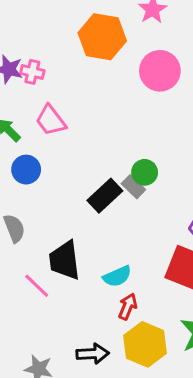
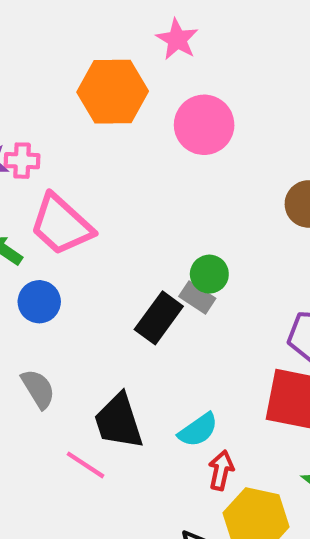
pink trapezoid: (51, 120) -> (61, 225), size x1.4

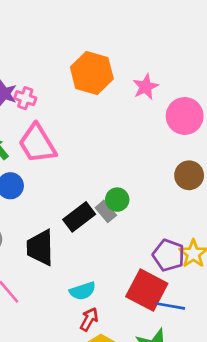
pink star: (177, 39) -> (146, 87), moved
pink circle: (204, 125) -> (185, 116), moved
black trapezoid: (119, 421) -> (40, 248), moved

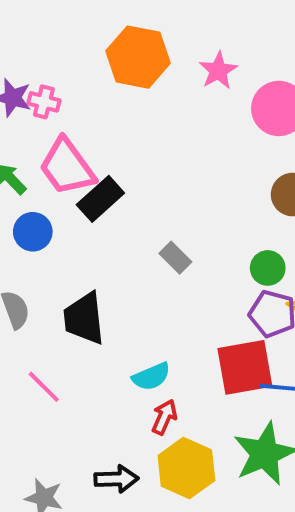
green circle: (117, 200) -> (268, 268), moved
black rectangle: (79, 217) -> (100, 199), moved
red square: (147, 290) -> (245, 367), turned -33

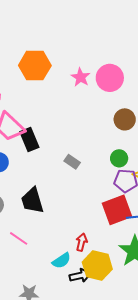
pink star: (218, 71) -> (81, 77), moved
black rectangle: (100, 199) -> (29, 140), turned -60
cyan semicircle: (151, 377) -> (61, 261), moved
black arrow: (116, 479) -> (80, 276), moved

